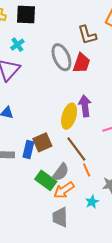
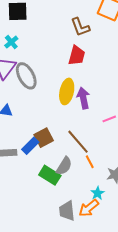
gray ellipse: (61, 57) -> (26, 76), moved
yellow ellipse: (69, 116) -> (67, 91), moved
blue rectangle: (28, 150) -> (30, 146), turned 36
orange arrow: (64, 190) -> (89, 208), moved

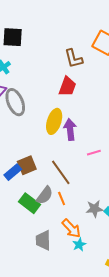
orange line: (90, 162) -> (62, 198), moved
cyan star: (98, 193) -> (79, 245), moved
orange arrow: (89, 208) -> (71, 229), moved, turned -100

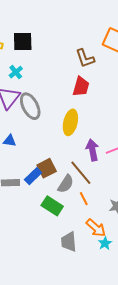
purple arrow: (70, 130) -> (92, 150), moved
gray semicircle: (45, 195) -> (66, 184), moved

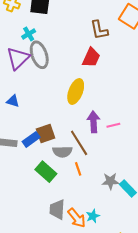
gray ellipse: (30, 106) -> (39, 55), moved
gray semicircle: (66, 184) -> (62, 152), turned 48
orange arrow: (96, 228) -> (77, 218), moved

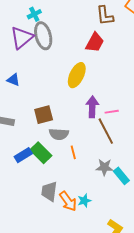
blue rectangle: (31, 139) -> (23, 155), moved
brown line: (79, 143) -> (106, 131), moved

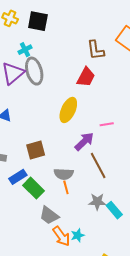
purple arrow: (92, 107) -> (84, 141), turned 45
pink line: (112, 112) -> (107, 124), moved
gray semicircle: (59, 134) -> (64, 174), moved
blue rectangle: (23, 155) -> (18, 177), moved
gray trapezoid: (49, 191) -> (49, 215), moved, turned -60

